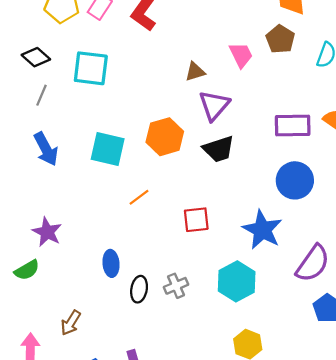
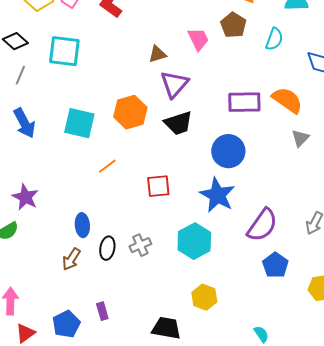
blue circle: (295, 180) -> (228, 151), moved
brown arrow: (71, 323) -> (71, 259), moved

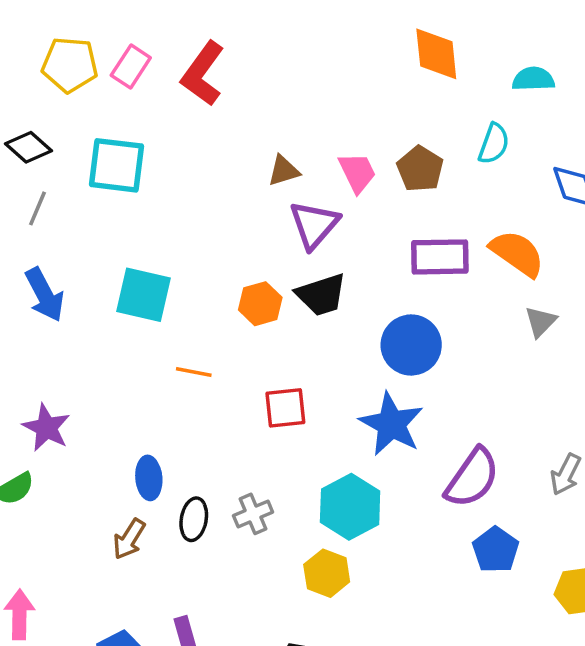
brown pentagon: (233, 25) -> (420, 169), moved
pink trapezoid: (198, 39) -> (357, 173), moved
orange hexagon: (130, 112) -> (260, 304), moved, size x0.7
orange line: (107, 166) -> (194, 372), turned 48
yellow hexagon: (204, 297) -> (327, 573), moved

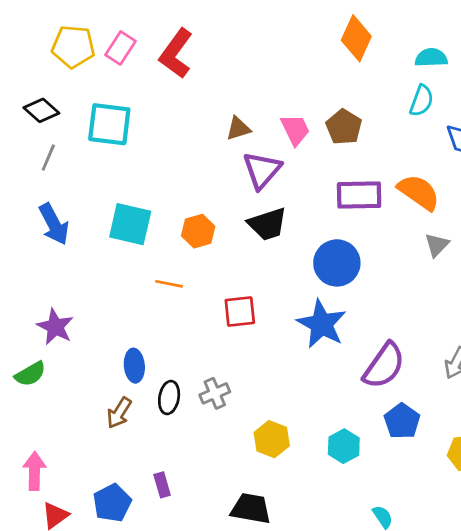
orange diamond: (436, 54) -> (356, 38), turned 30
cyan semicircle: (494, 144) -> (421, 101), moved
orange hexagon: (260, 304) -> (198, 231), moved
cyan hexagon: (350, 507) -> (344, 446), moved, size x0.7

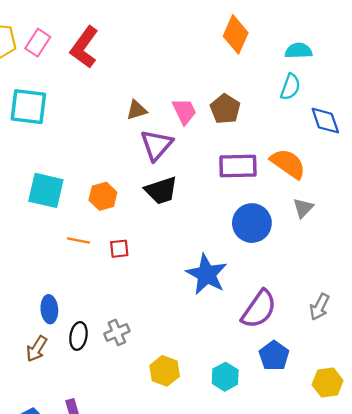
blue circle: (337, 263) -> (252, 223), moved
red square: (240, 312) -> (119, 249), moved, size x0.7

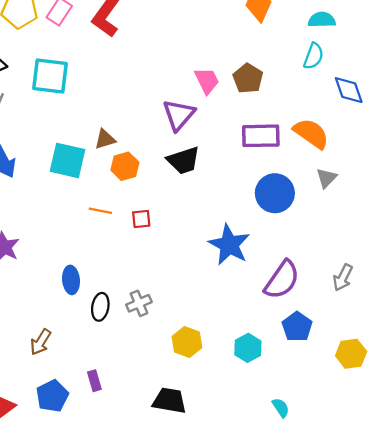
brown triangle: (137, 110) -> (105, 139), moved
brown arrow: (37, 349) -> (41, 342), moved

